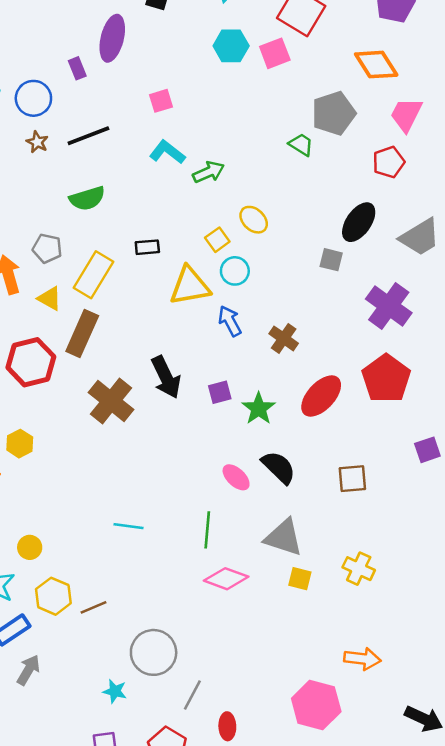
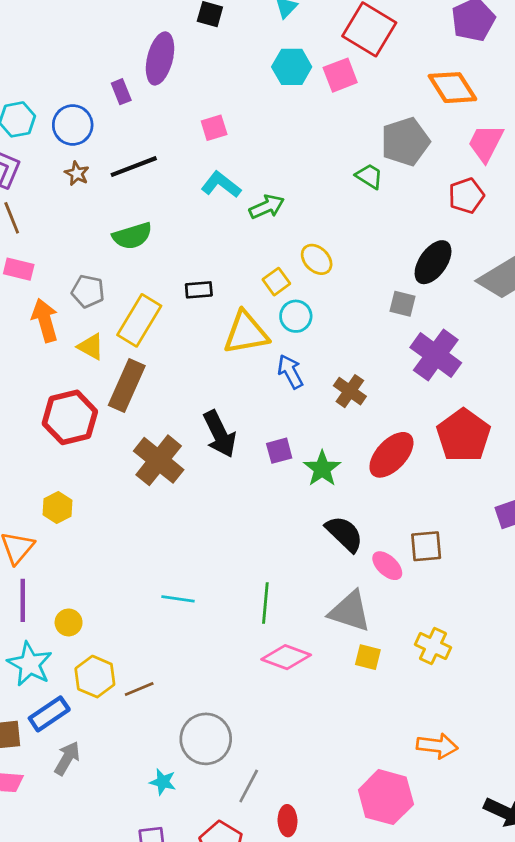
purple cross: (389, 306) -> (436, 355), moved
pink ellipse: (236, 477) -> (387, 566), moved

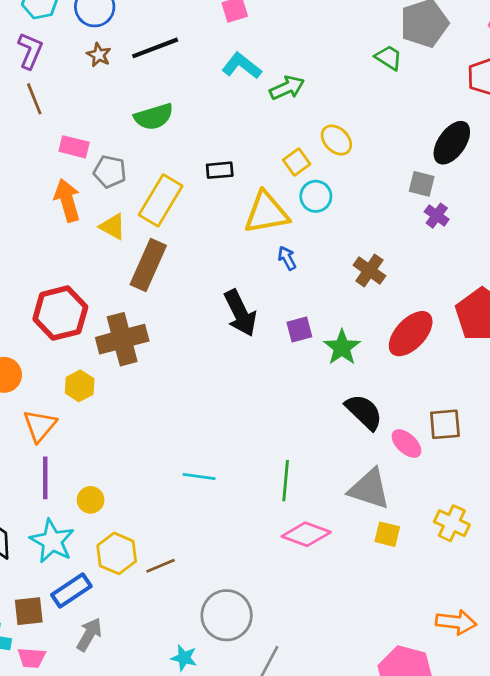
pink rectangle: (19, 269) -> (74, 147), moved
purple cross: (436, 355) -> (437, 216), moved, size x0.5
blue arrow: (290, 372) -> (287, 258), moved, size x0.7
red hexagon: (70, 417) -> (60, 313), moved
brown cross: (159, 460) -> (122, 339), moved, turned 36

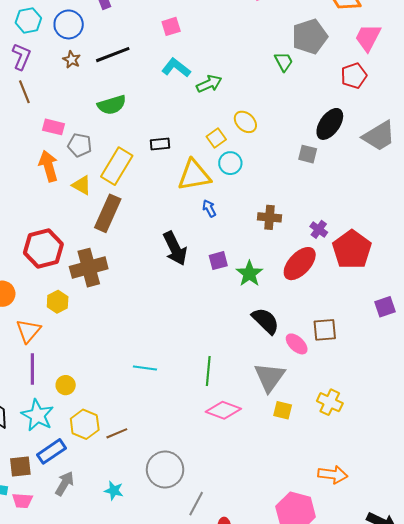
green trapezoid: (389, 58) -> (284, 62), turned 30
purple cross: (437, 216) -> (319, 229), moved
brown cross: (369, 270) -> (269, 217), turned -30
gray triangle: (369, 489) -> (269, 377), turned 48
cyan star: (184, 658) -> (114, 491), moved

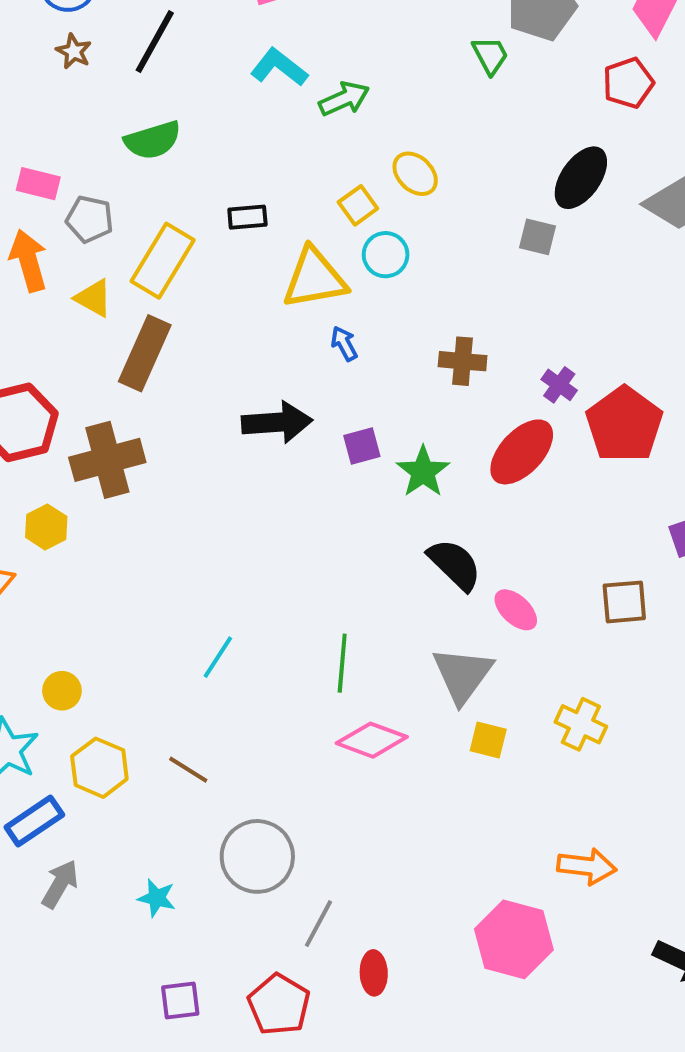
black line: (113, 55) -> (155, 42), turned -40
black arrow: (175, 248) -> (277, 422), turned -68
brown square: (325, 330) -> (624, 602), moved
cyan line: (145, 368) -> (218, 657), turned -65
brown line: (117, 433) -> (188, 770), moved, turned 55

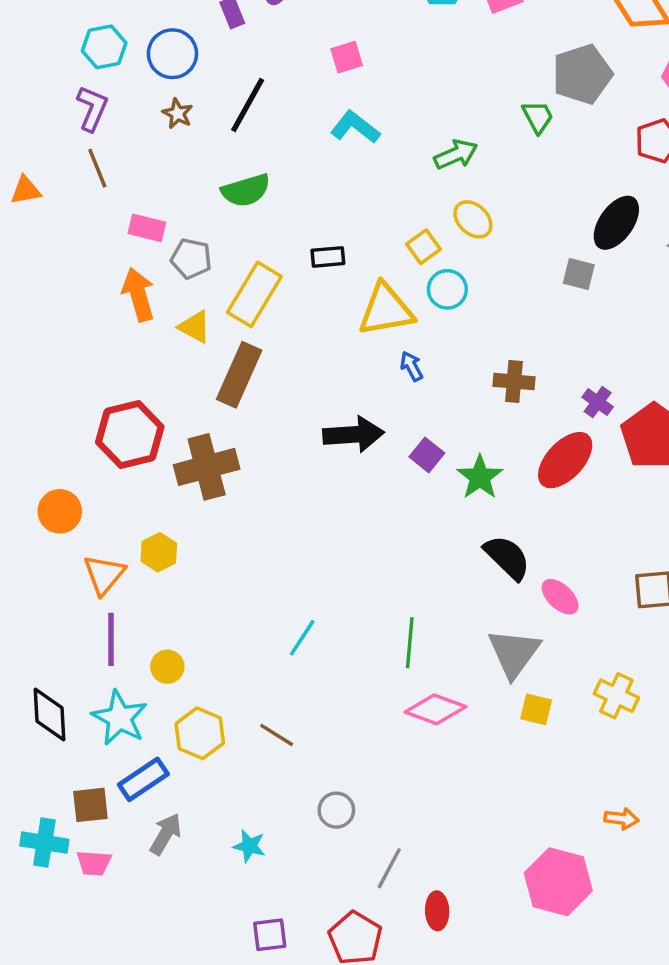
green arrow: (344, 99) -> (456, 154), moved
purple square: (362, 446) -> (427, 455), turned -36
yellow hexagon: (46, 527) -> (159, 552), moved
gray circle: (257, 856) -> (336, 810), size x0.6
orange arrow: (587, 866) -> (621, 819), size x0.7

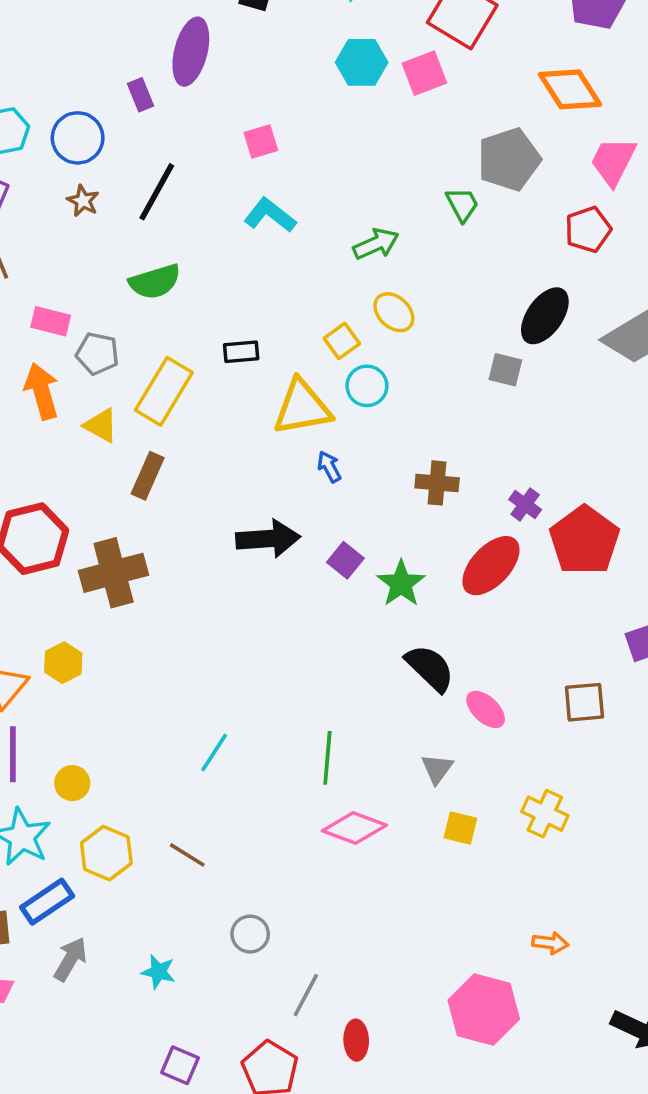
brown rectangle: (239, 375) -> (148, 476), size x0.7
gray triangle: (514, 653) -> (437, 769), size x0.6
purple square: (270, 935) -> (180, 1065), turned 30

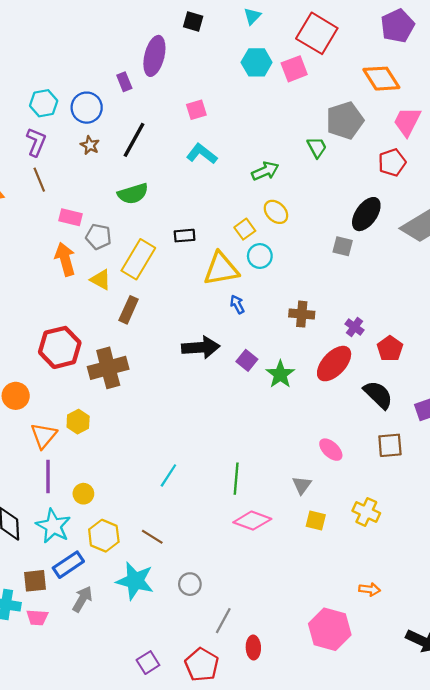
red pentagon: (584, 540) -> (390, 348), size x0.6
black semicircle: (430, 668) -> (378, 395), moved
cyan star: (158, 972) -> (135, 581), moved, size x1.8
purple square: (180, 1065) -> (148, 663), turned 35

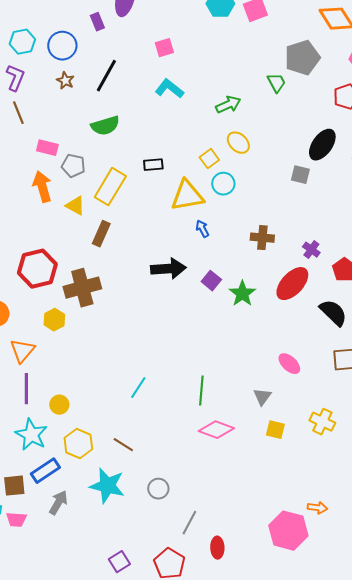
yellow hexagon: (78, 422) -> (54, 320), moved
orange arrow: (370, 589) -> (317, 508), moved

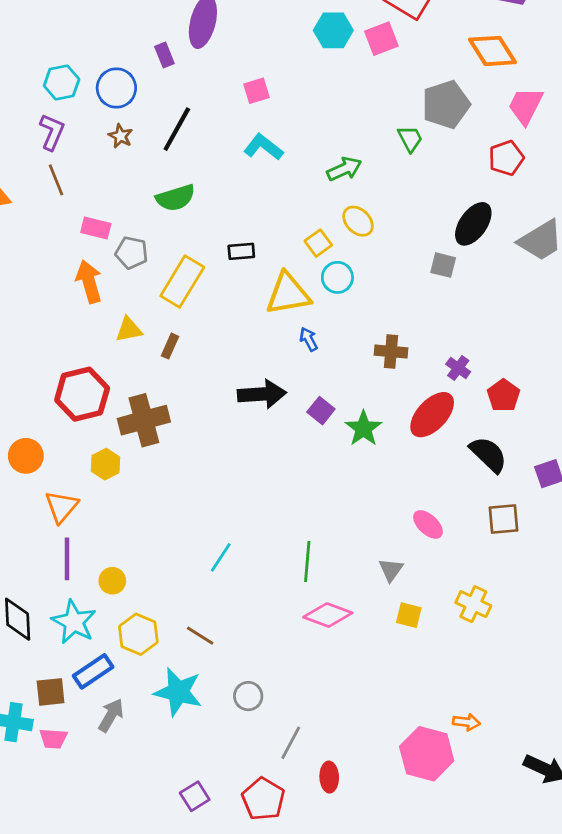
yellow triangle: (75, 206) -> (129, 330), moved, turned -40
brown rectangle: (101, 234) -> (170, 346), size x0.7

